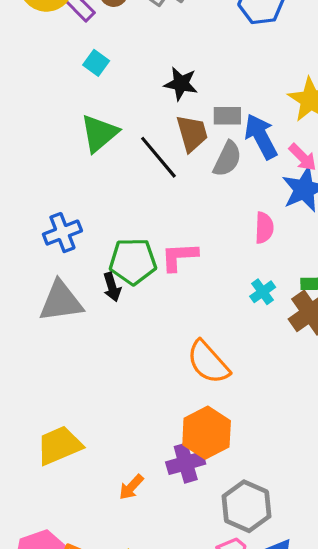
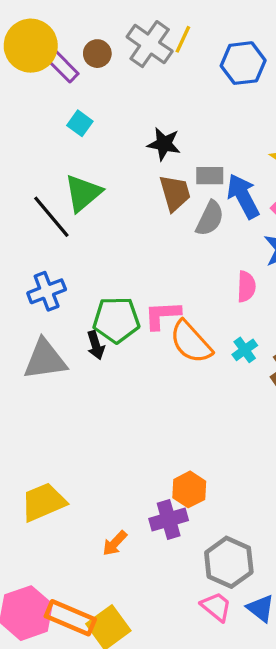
black line: (158, 157) -> (51, 217), moved
orange semicircle: (208, 362) -> (191, 342), moved
orange hexagon: (207, 433) -> (189, 489), size x0.7

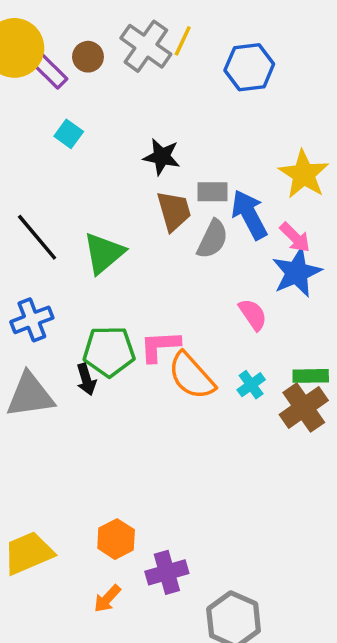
green triangle: (83, 193) -> (104, 253), moved
pink semicircle: (246, 287) -> (253, 315), turned -36
orange hexagon: (189, 489) -> (116, 539), moved

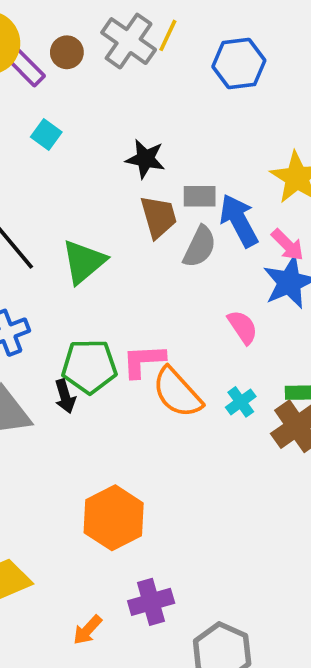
orange hexagon: (116, 539) -> (114, 518), moved, size x1.5

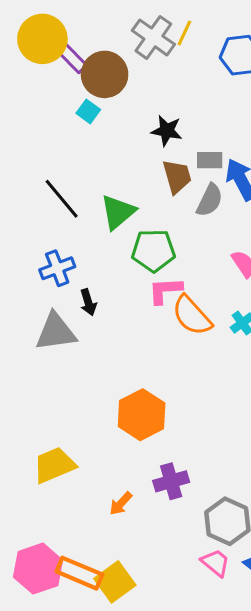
brown circle: (67, 52) -> (105, 74), moved, size x1.8
green pentagon: (89, 366) -> (153, 250), moved
black arrow: (65, 396) -> (88, 302), moved

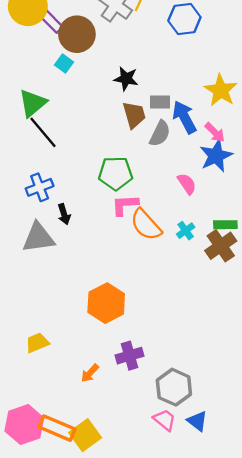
green triangle: (118, 212) -> (33, 103), moved
yellow trapezoid: (54, 465) -> (37, 343), size x0.7

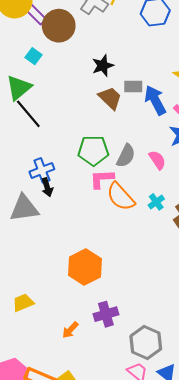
cyan square: (64, 63) -> (34, 56), moved
black star: (126, 79) -> (103, 66), turned -30
brown trapezoid: (134, 115) -> (110, 98), turned -30
gray semicircle: (160, 134) -> (126, 156), moved
blue cross: (40, 187) -> (42, 170), moved

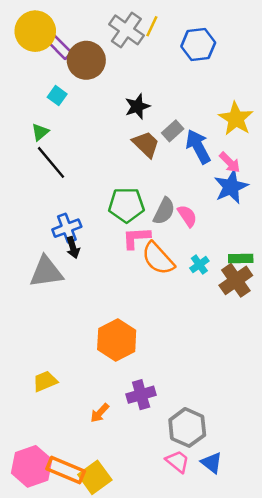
gray rectangle: (133, 87) -> (173, 131), turned -42
green triangle: (19, 88) -> (40, 132), size x0.6
pink semicircle: (157, 160) -> (187, 216), moved

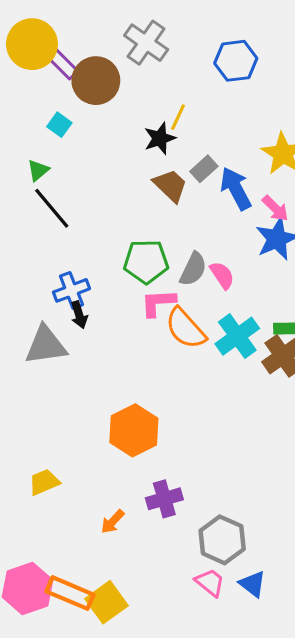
yellow line: (152, 26) -> (178, 117), moved
cyan cross: (199, 265) -> (237, 336), size x1.8

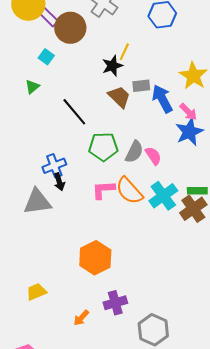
gray rectangle: (204, 169) -> (141, 86), turned 36
black line: (52, 208) -> (74, 112), moved
pink L-shape: (158, 303) -> (103, 190), moved

